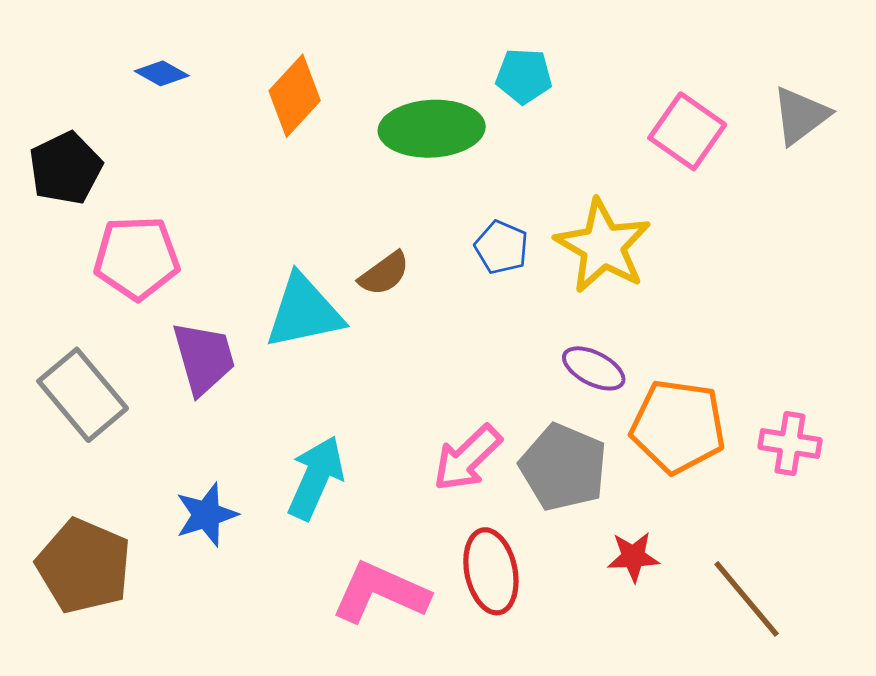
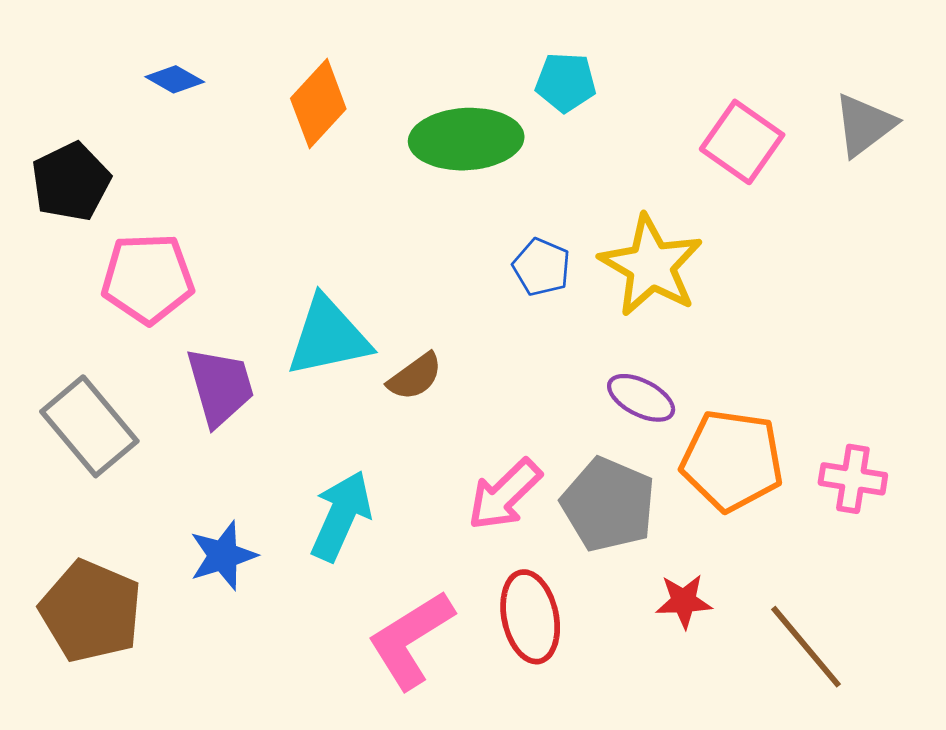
brown semicircle: (384, 274) -> (415, 377), moved
pink L-shape: (380, 592) -> (411, 640), turned -56

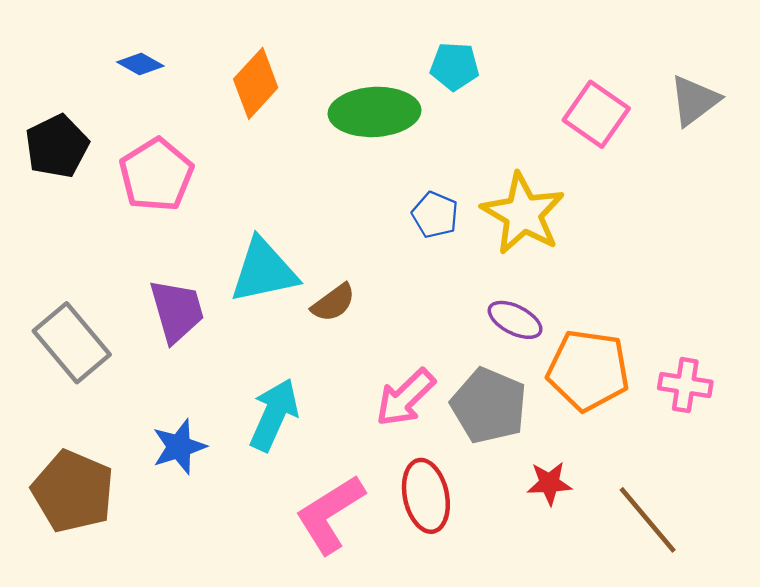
pink pentagon: (148, 278) -> (156, 175), moved, turned -30

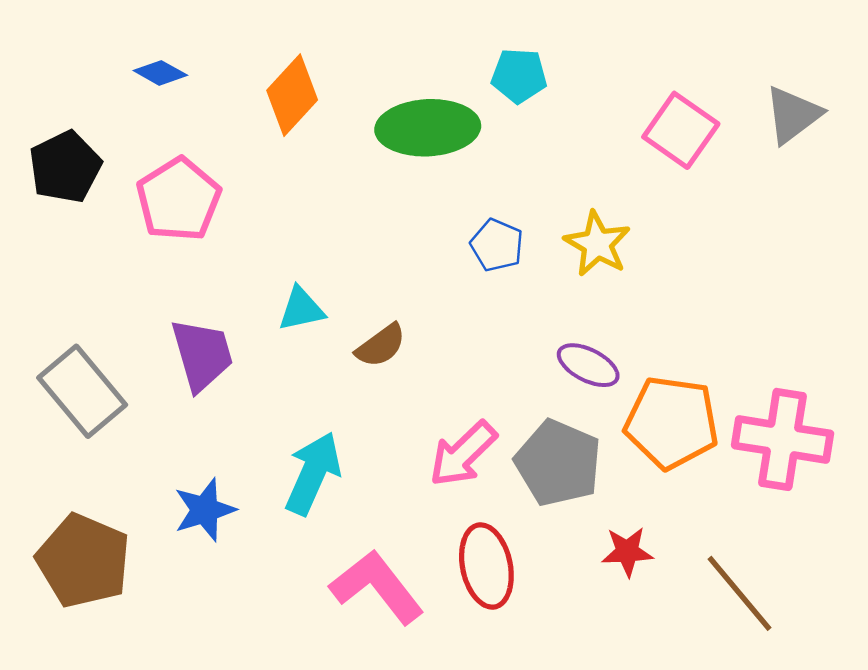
yellow star: (523, 214) -> (597, 244), size x0.7
cyan triangle: (264, 271) -> (301, 309), size x0.6
pink cross: (685, 385) -> (783, 439), size x1.6
pink L-shape: (330, 514) -> (377, 587), turned 84

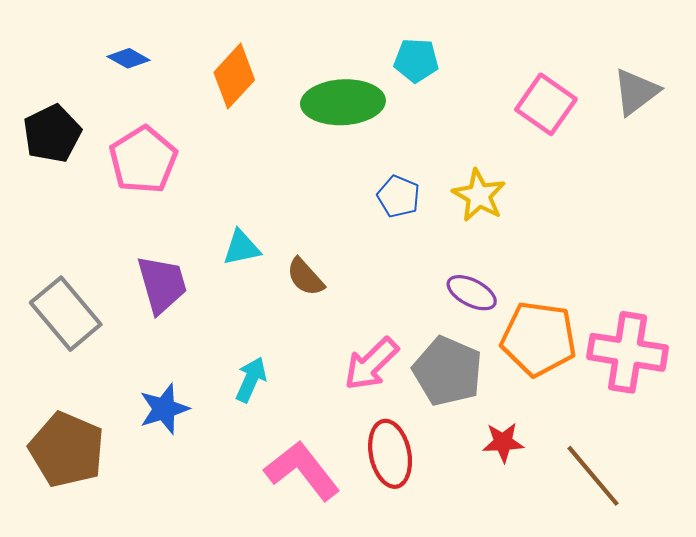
brown semicircle: (381, 346) -> (305, 277), turned 84
cyan arrow: (313, 473) -> (251, 380), size x0.7

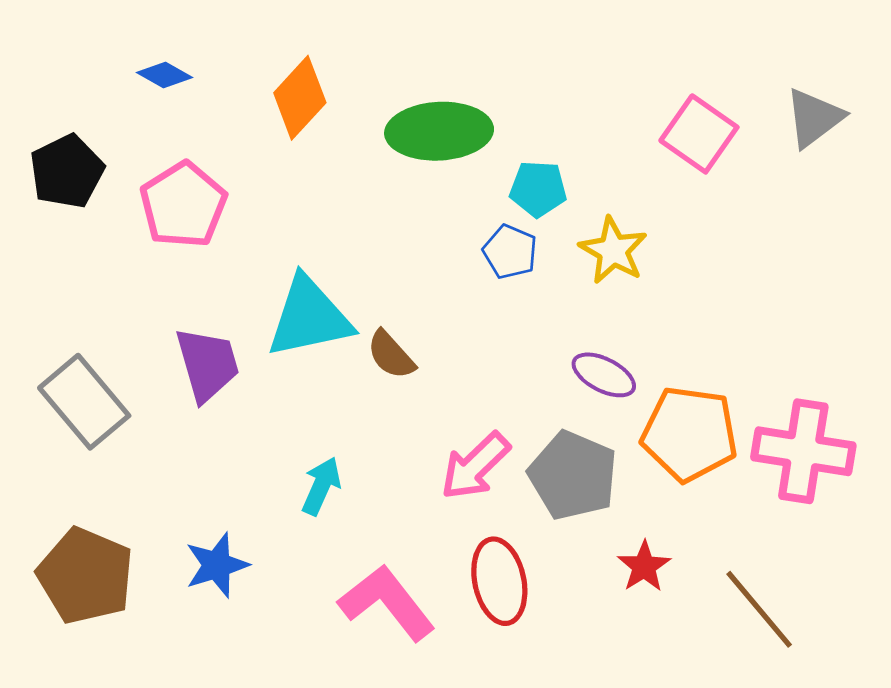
cyan pentagon: (416, 60) -> (538, 189), moved
cyan triangle: (241, 248) -> (309, 317), size x1.8
blue star: (164, 409) -> (217, 565), moved
red star: (503, 442) -> (644, 566), turned -30

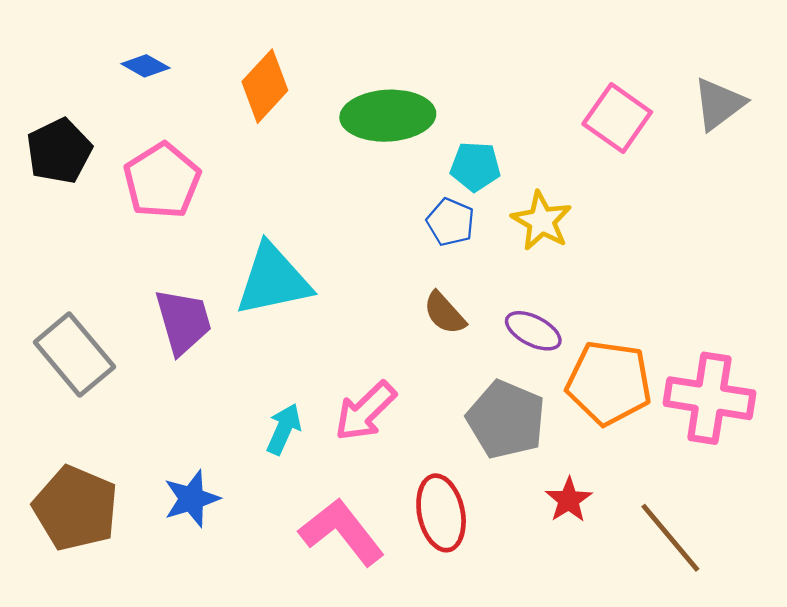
brown semicircle: (391, 355) -> (445, 313), moved
pink arrow: (475, 466) -> (365, 411), moved

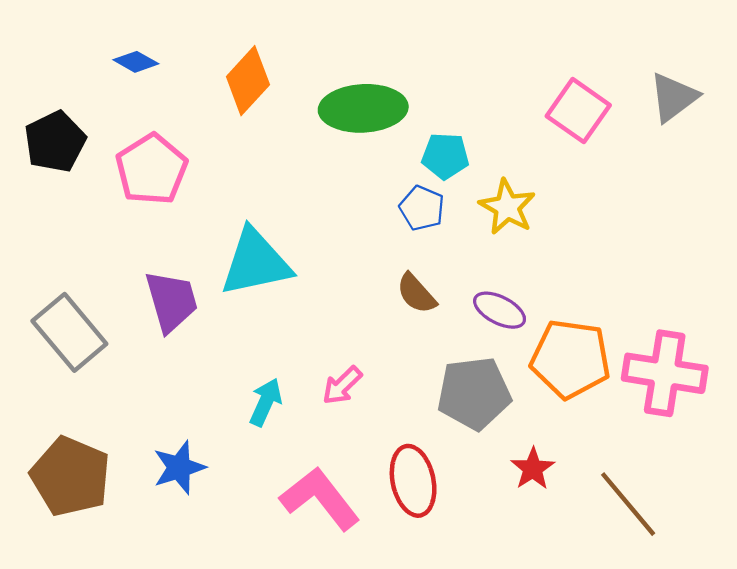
pink arrow: (365, 411) -> (342, 385), size x0.7
gray pentagon: (506, 420) -> (474, 393), turned -30

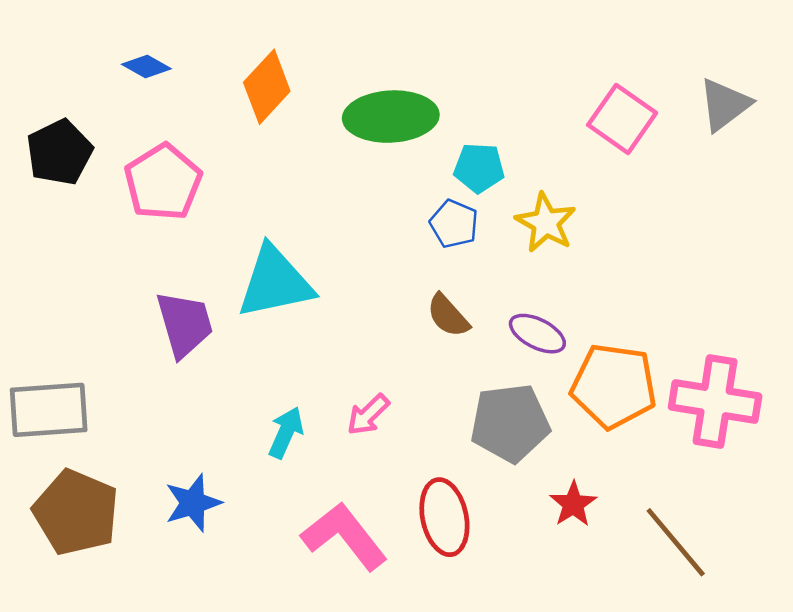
gray rectangle: (69, 332) -> (49, 410), moved, turned -54

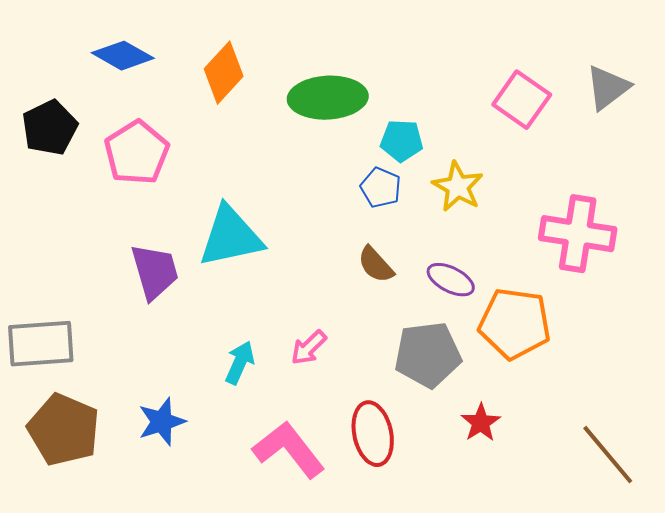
blue diamond: (146, 66) -> (123, 56), size x1.5
pink cross: (715, 402) -> (578, 234), moved
brown line: (676, 542) -> (608, 455), moved

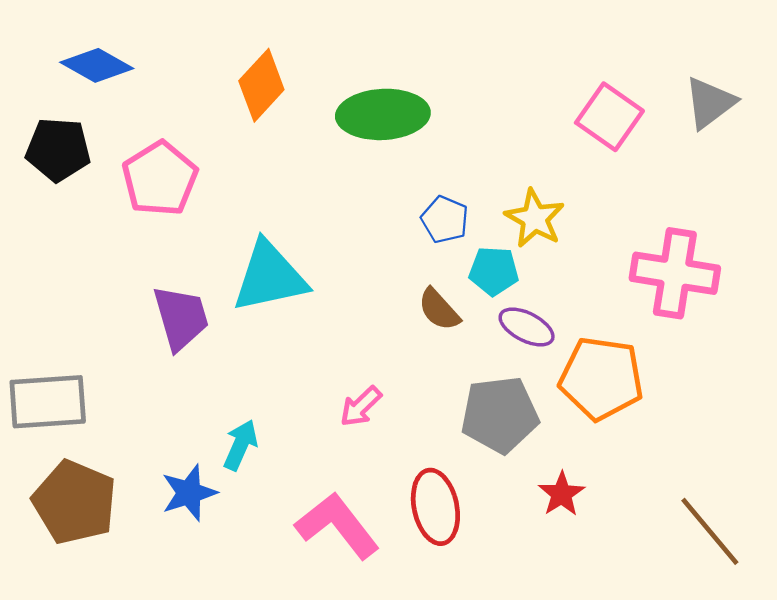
blue diamond: (123, 56) -> (97, 65), moved
black pentagon: (50, 128) -> (58, 149), turned 30
cyan pentagon: (402, 141) -> (494, 271), moved
cyan arrow: (240, 363) -> (240, 445), moved

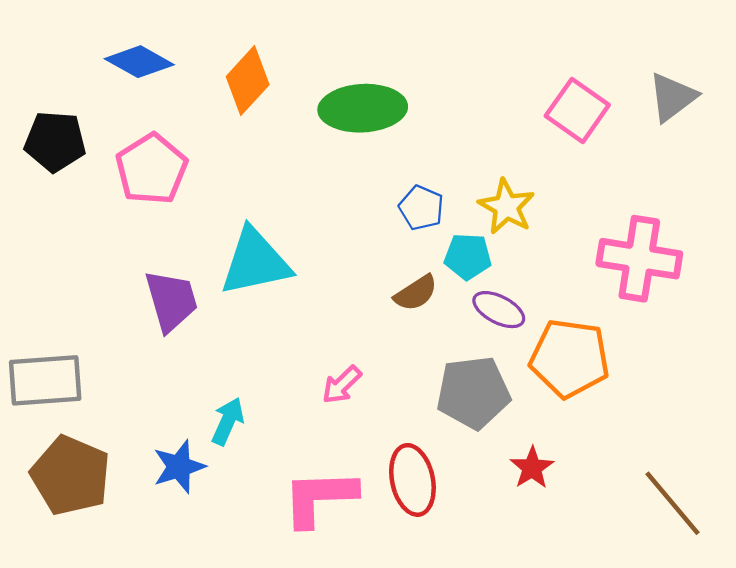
blue diamond: (97, 65) -> (139, 62), moved
brown semicircle: (439, 309) -> (416, 293), turned -81
pink L-shape: (337, 526) -> (320, 498), turned -54

